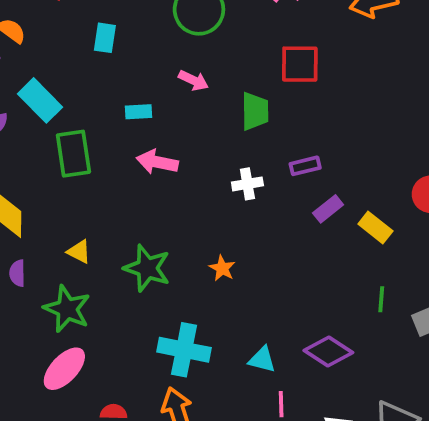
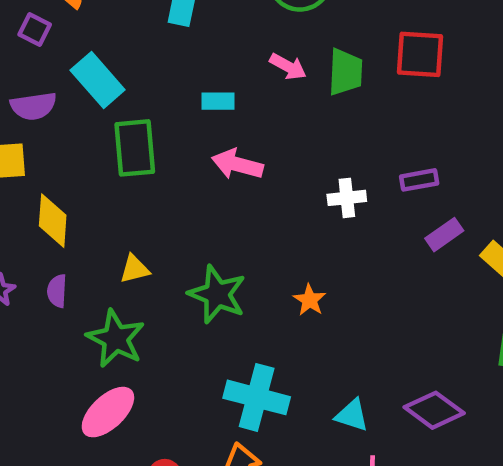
green trapezoid: (255, 111) -> (345, 72), moved
yellow triangle: (79, 252) -> (135, 269), turned -45

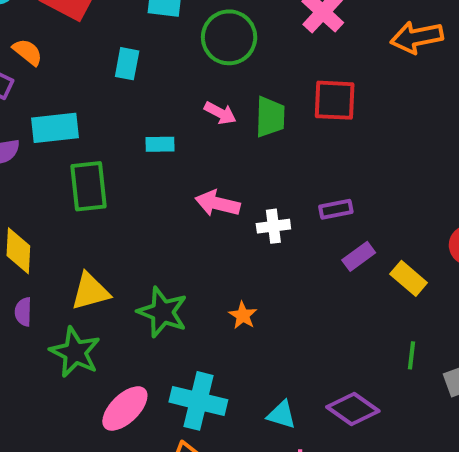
cyan rectangle: (98, 80) -> (55, 128), turned -54
pink arrow: (237, 164) -> (218, 203), moved
yellow triangle: (135, 269) -> (90, 291), size x1.5
pink ellipse: (108, 412) -> (125, 408), moved

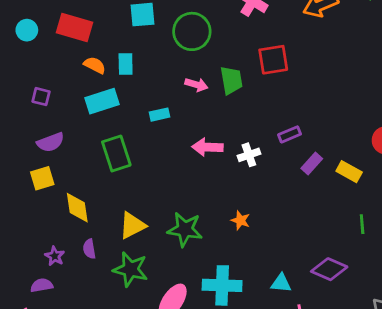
orange semicircle: (28, 52) -> (95, 65), moved
cyan rectangle: (55, 128) -> (102, 101), moved

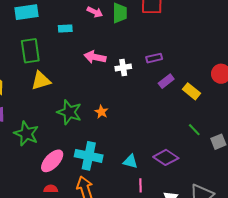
orange star: (240, 220) -> (101, 112), moved
green line: (362, 224) -> (194, 130), turned -48
yellow triangle: (132, 225) -> (41, 81), moved

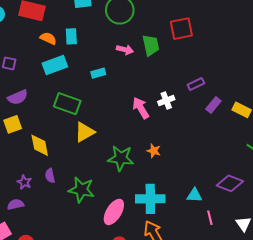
green rectangle: (30, 51) -> (67, 104), turned -50
pink arrow: (95, 57) -> (141, 108), moved, turned 60

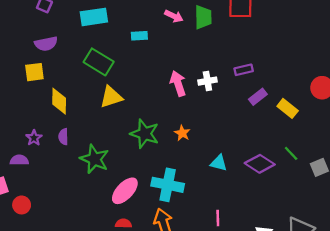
purple diamond: (230, 183) -> (260, 164), moved
cyan triangle: (194, 195) -> (219, 163), moved
pink line: (210, 218) -> (218, 218), moved

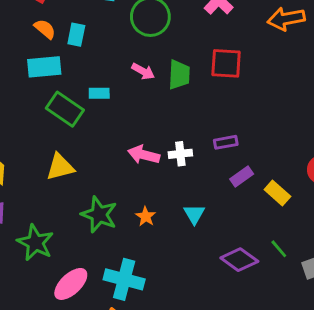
green rectangle: (99, 62) -> (65, 109), moved
pink arrow: (178, 83) -> (144, 155), turned -60
cyan triangle: (219, 163) -> (194, 214), moved, turned 42

